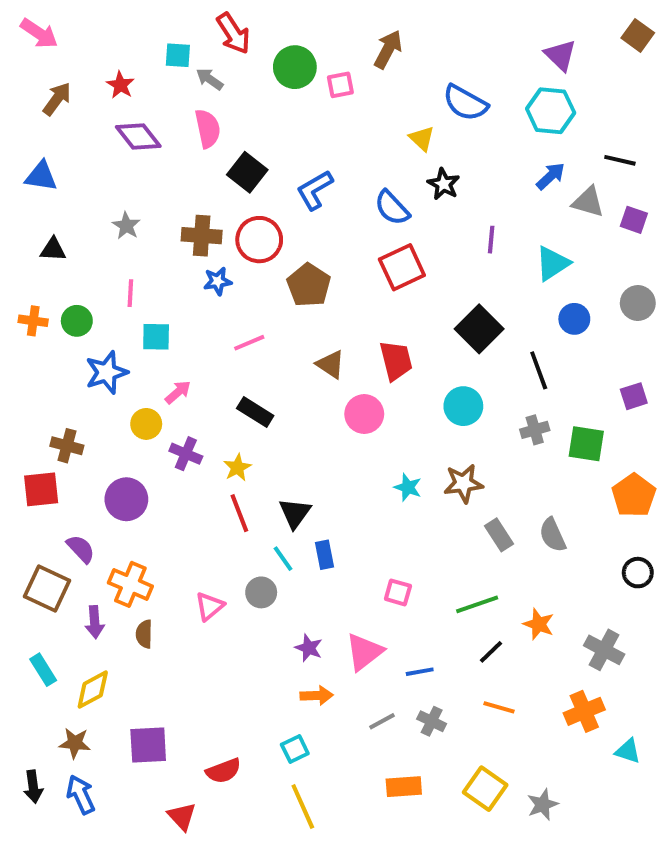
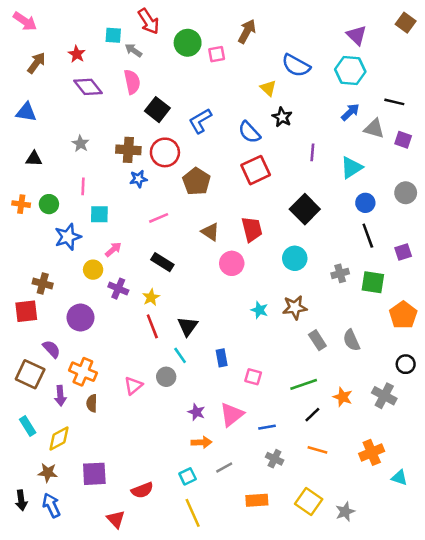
black line: (539, 370) -> (368, 236), moved
blue rectangle: (325, 555) -> (222, 358), moved
gray cross: (604, 650) -> (384, 396), moved
gray line: (382, 721) -> (224, 468), moved

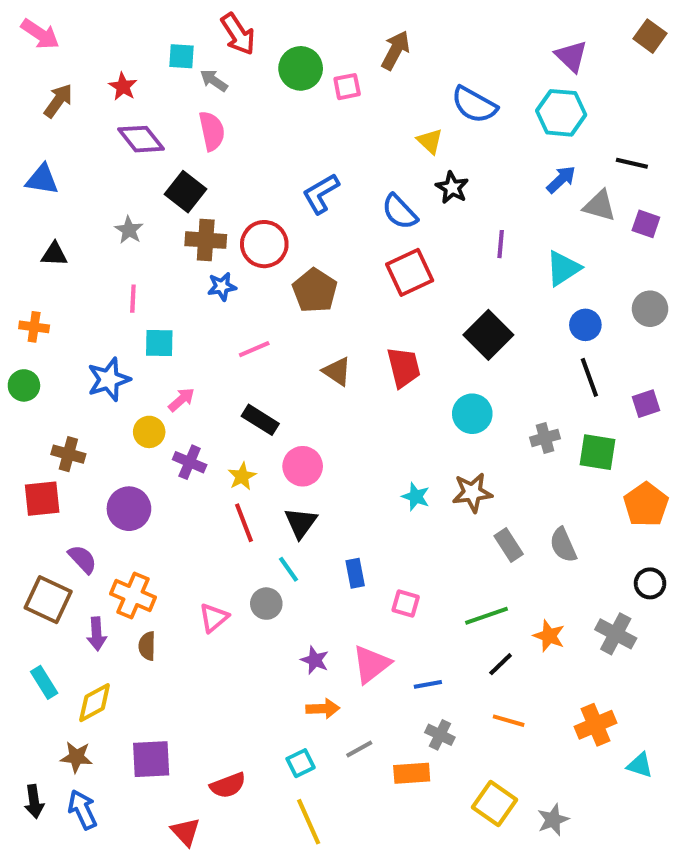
black square: (157, 110) -> (185, 192), moved
green circle: (49, 204) -> (24, 385), moved
pink circle: (232, 263) -> (303, 466), moved
orange rectangle: (257, 500) -> (412, 773), moved

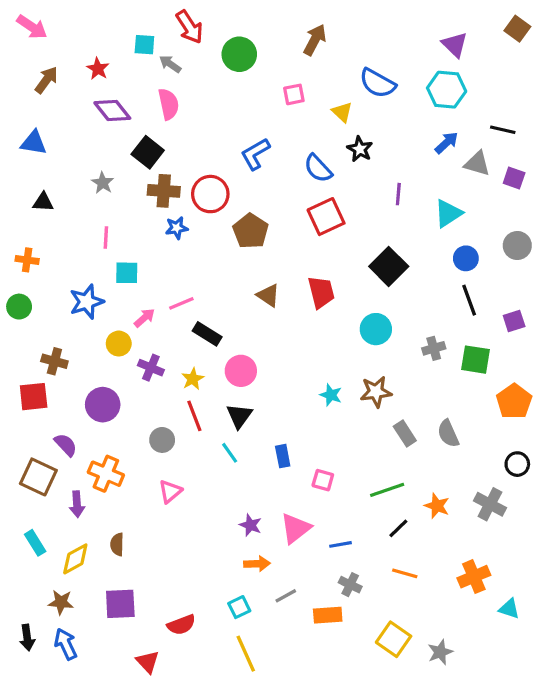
pink square: (347, 87) -> (294, 94), moved
pink line: (254, 349) -> (181, 303), moved
gray circle: (266, 604) -> (162, 440), moved
brown semicircle: (147, 646) -> (117, 544), moved

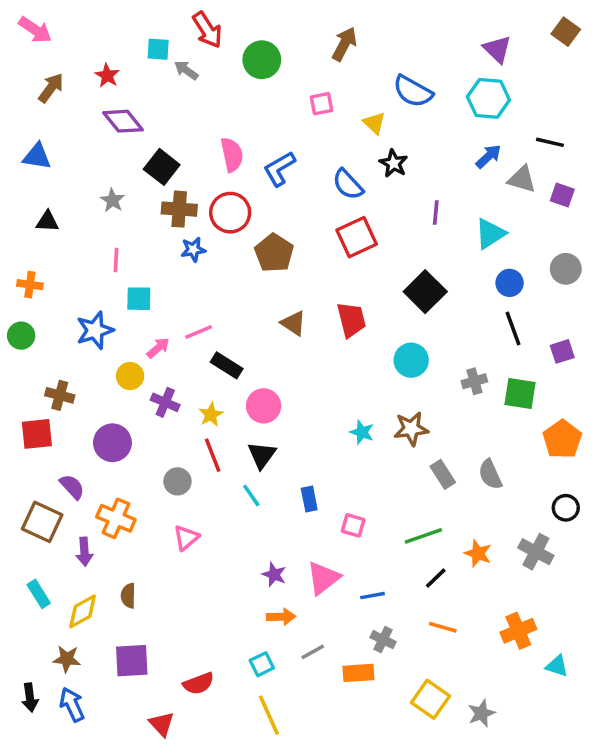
pink semicircle: (169, 104) -> (232, 155), moved

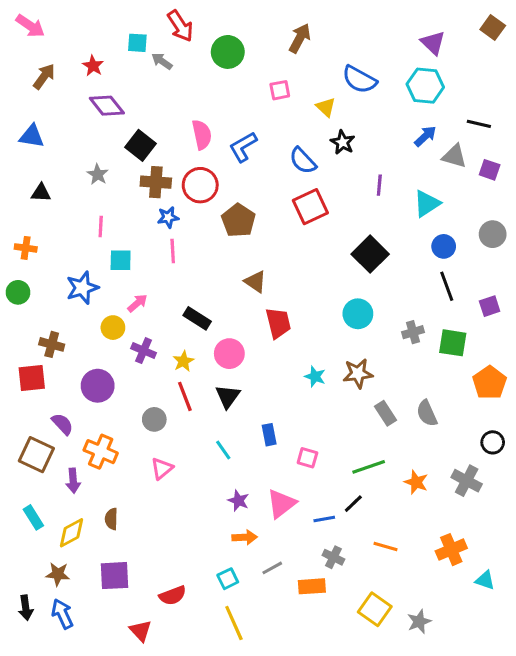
red trapezoid: (351, 320) -> (278, 323), moved
pink line: (199, 332) -> (173, 251), moved, turned -70
cyan line: (251, 495) -> (223, 450), moved
black line: (436, 578) -> (353, 504), moved

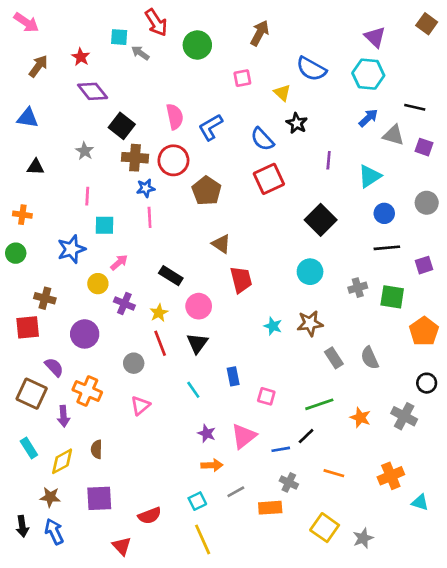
black line: (447, 286) -> (387, 248), turned -75

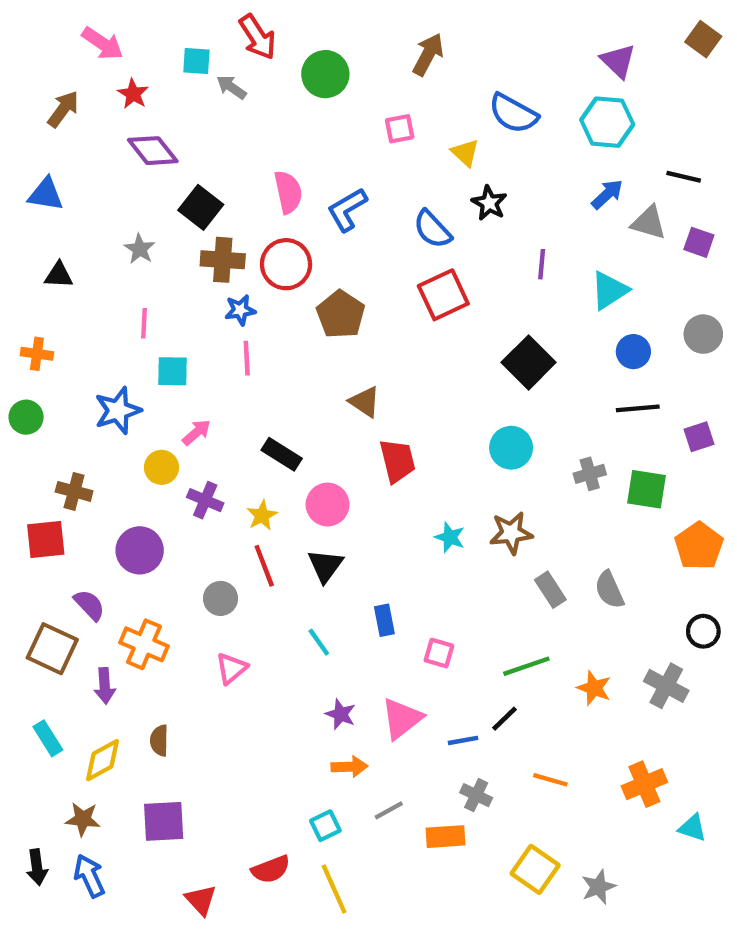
pink arrow: (26, 22) -> (103, 44), moved
red semicircle: (150, 516) -> (271, 869), moved

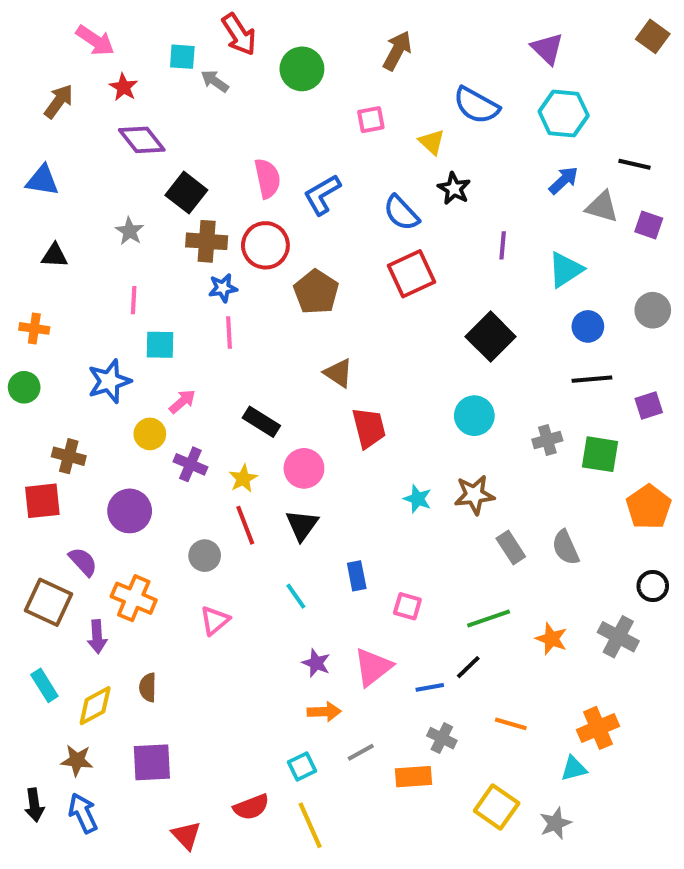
purple triangle: (618, 61) -> (547, 49), moved
cyan triangle: (692, 828) -> (574, 768), moved, turned -32

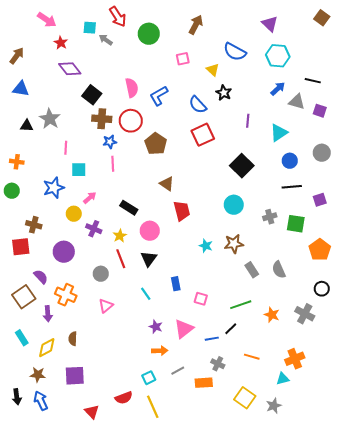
brown arrow: (59, 101) -> (17, 56), moved
gray star: (130, 231) -> (50, 119), moved, size x1.5
brown square: (48, 602) -> (24, 297), turned 30

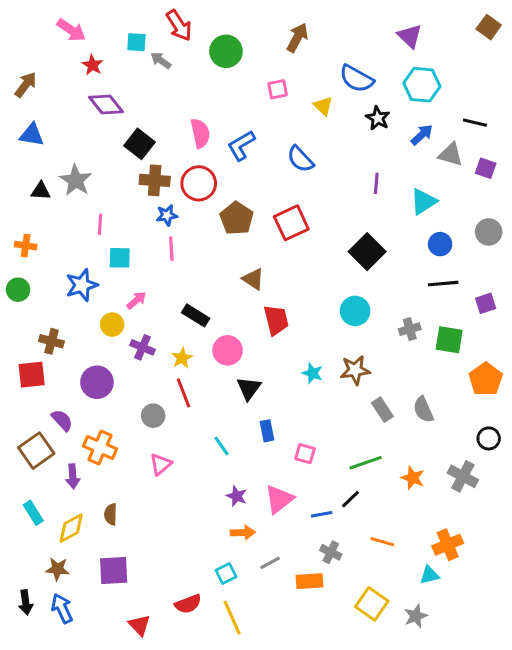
black star: (224, 93) -> (378, 118), moved
red square: (203, 135) -> (291, 223), moved
black triangle: (149, 259) -> (249, 388), moved

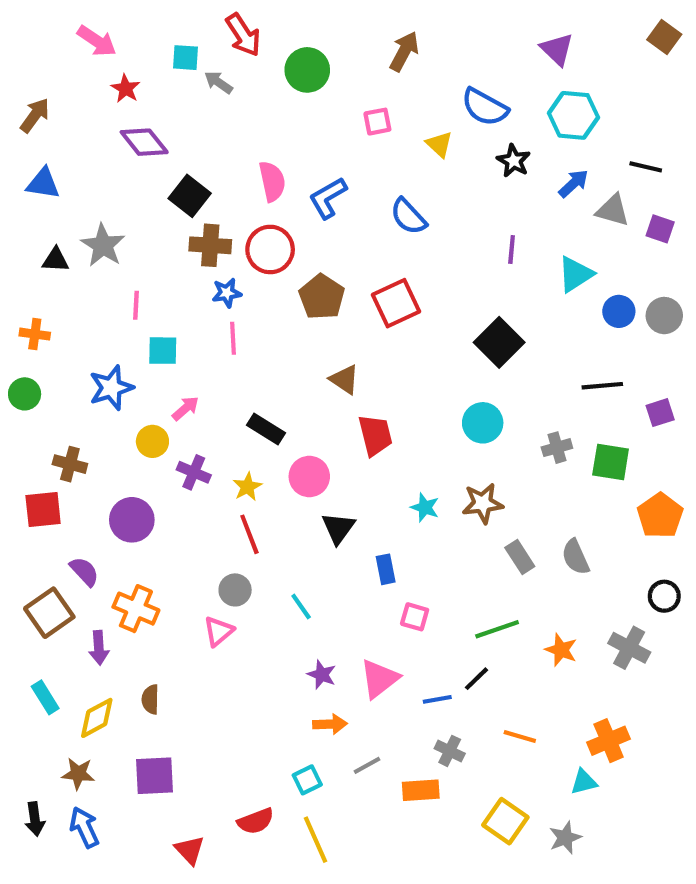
blue circle: (440, 244) -> (619, 311), moved
gray circle: (153, 416) -> (235, 590), moved
blue rectangle: (267, 431) -> (386, 569), moved

